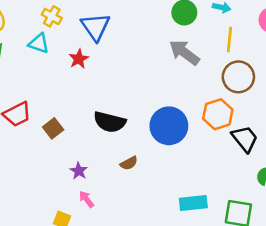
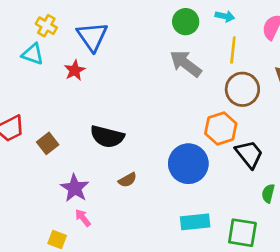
blue circle: (169, 126) -> (188, 164), moved
purple star: (79, 171) -> (75, 188), size x1.5

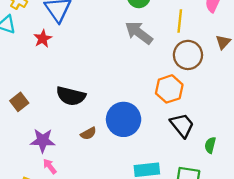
black trapezoid: (249, 154) -> (182, 125), moved
blue circle: (188, 164) -> (124, 119), moved
purple star: (75, 188) -> (43, 140), turned -30

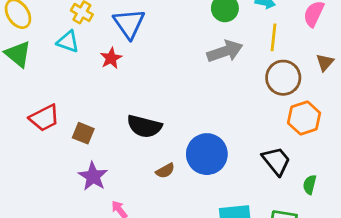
gray arrow: (139, 33) -> (225, 51), turned 124
orange hexagon: (169, 89) -> (304, 118), moved
brown square: (19, 102) -> (83, 133), turned -30
purple star: (43, 140) -> (93, 176), moved, turned 30

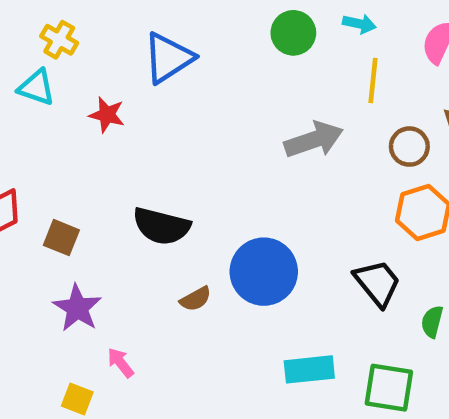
blue triangle: (129, 24) -> (168, 58), moved, turned 32
gray arrow: (225, 51) -> (314, 140), moved
red star: (111, 58) -> (107, 115), turned -30
brown circle: (283, 78) -> (409, 147), moved, size x0.7

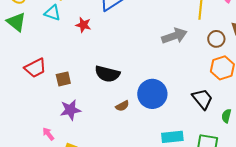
brown square: (61, 238) -> (63, 79), turned -35
purple star: (77, 308) -> (70, 110), turned 30
pink arrow: (121, 363) -> (48, 134), moved

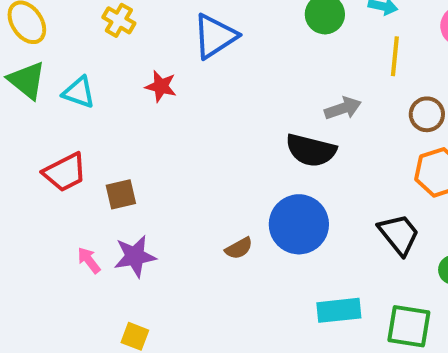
cyan triangle: (52, 13) -> (79, 92), moved
gray arrow: (174, 36) -> (343, 108), size x0.7
black semicircle: (107, 74) -> (311, 150), moved
pink arrow: (48, 134) -> (89, 260), moved

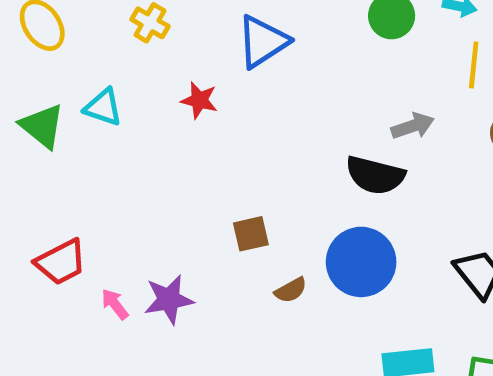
green triangle: (27, 80) -> (42, 126), moved
red trapezoid: (65, 172) -> (61, 262), moved
brown square: (121, 194) -> (251, 234), moved

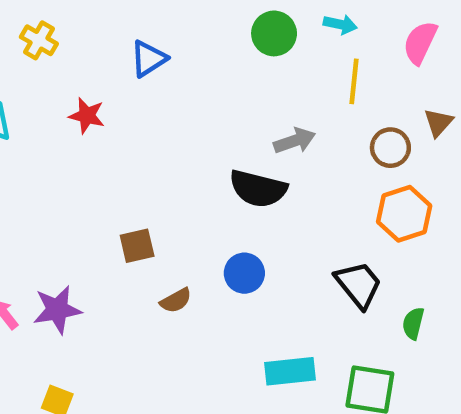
blue triangle: (263, 42) -> (148, 59), size x0.7
blue circle: (361, 262) -> (244, 273), size x0.6

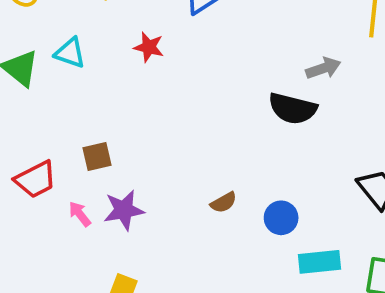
brown square: (137, 246) -> (97, 156), moved
blue circle: (244, 273) -> (281, 218), moved

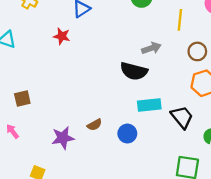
red star: (149, 47) -> (62, 36), moved
purple star: (124, 210) -> (63, 138), moved
cyan rectangle: (319, 262) -> (149, 105), moved

